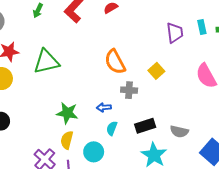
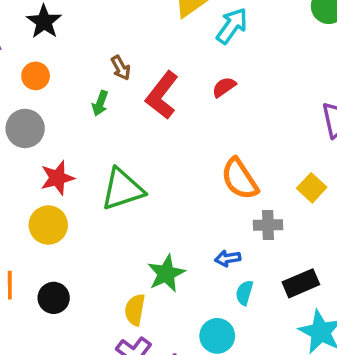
green star: (67, 113) -> (166, 274), turned -30
yellow semicircle: (67, 140) -> (135, 310), moved

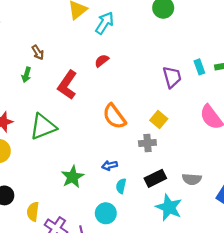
red L-shape: (162, 95) -> (67, 85), moved
gray cross: (268, 225) -> (147, 143), moved
yellow semicircle: (135, 310) -> (33, 212), moved

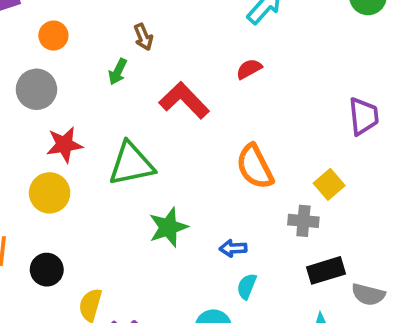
red L-shape: (67, 85) -> (184, 100), turned 92
green star: (73, 177) -> (168, 227), moved
black rectangle: (155, 178) -> (326, 270), moved

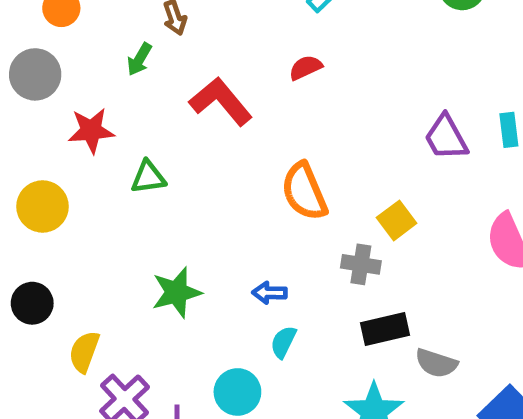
purple trapezoid: (364, 116) -> (446, 137), turned 153
red star: (64, 145) -> (91, 131), moved
green triangle: (131, 164) -> (148, 177), size x0.6
green star: (168, 227) -> (177, 292), moved

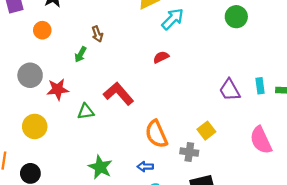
gray circle: (35, 74) -> (30, 75), moved
red L-shape: (221, 101) -> (118, 94), moved
orange semicircle: (304, 191) -> (156, 134), moved
green star: (177, 292) -> (100, 167), turned -30

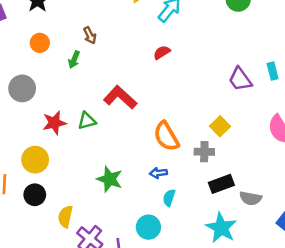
orange circle: (42, 30) -> (40, 43), moved
red star: (58, 89) -> (54, 123), moved
yellow circle: (35, 126) -> (35, 160), moved

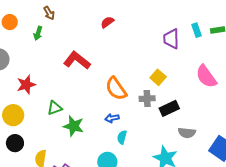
purple trapezoid: (240, 79) -> (171, 39), turned 40
green triangle: (87, 121) -> (55, 108), moved
black rectangle: (221, 184) -> (169, 108), moved

